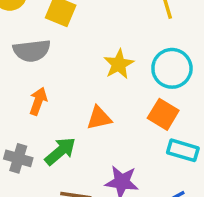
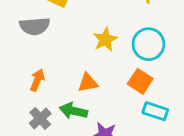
orange arrow: (38, 101) -> (37, 80), moved
green arrow: (60, 151) -> (73, 111), moved, turned -128
gray cross: (18, 158) -> (40, 118), moved, turned 30

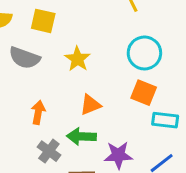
gray semicircle: (35, 26) -> (24, 58), turned 36
yellow star: (105, 39) -> (77, 59), moved

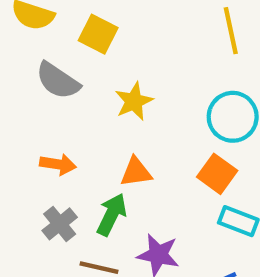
orange arrow: (38, 112) -> (58, 164), turned 75
green arrow: (81, 136) -> (112, 215), turned 100

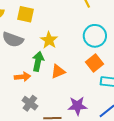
orange square: (217, 174) -> (94, 63), turned 30
green arrow: (112, 215) -> (38, 61), moved

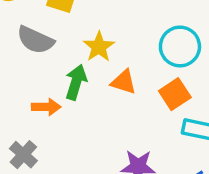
orange triangle: (58, 71) -> (124, 82), moved, turned 35
gray cross: (30, 103) -> (23, 155), moved

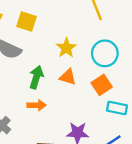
yellow star: (99, 47) -> (66, 48), moved
orange arrow: (46, 107) -> (37, 105), moved

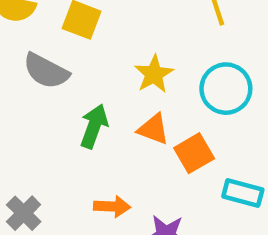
orange square: (102, 85) -> (194, 153), moved
orange arrow: (37, 105) -> (112, 206), moved

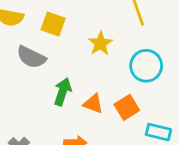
yellow star: (154, 74) -> (100, 43), moved
orange triangle: (153, 129) -> (93, 104), moved

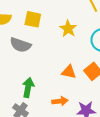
green arrow: (63, 92) -> (28, 87), moved

